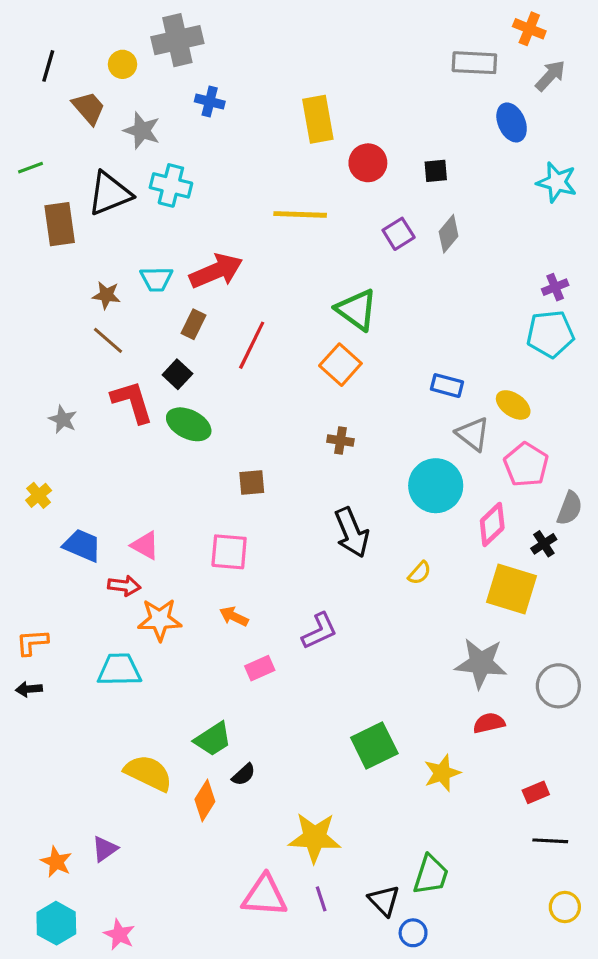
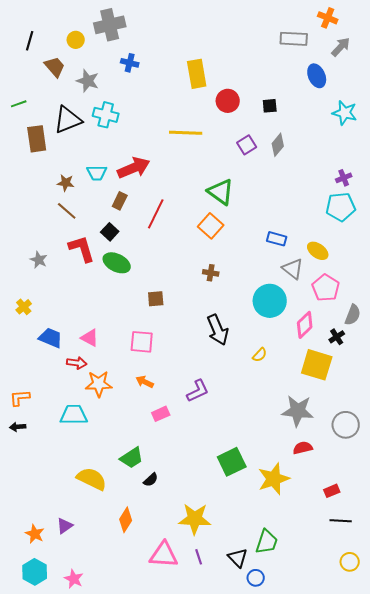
yellow star: (442, 773) -> (274, 479), size x1.4
orange diamond: (205, 800) -> (126, 520), moved

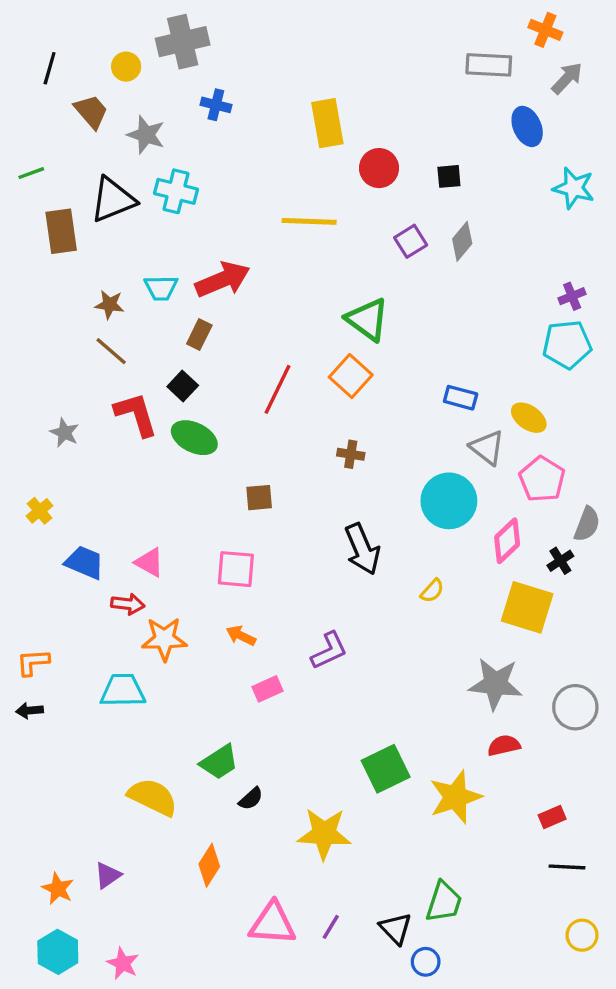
red line: (156, 214) -> (277, 389), moved
yellow star: (195, 519) -> (324, 834), moved
purple line: (199, 557) -> (331, 927), turned 49

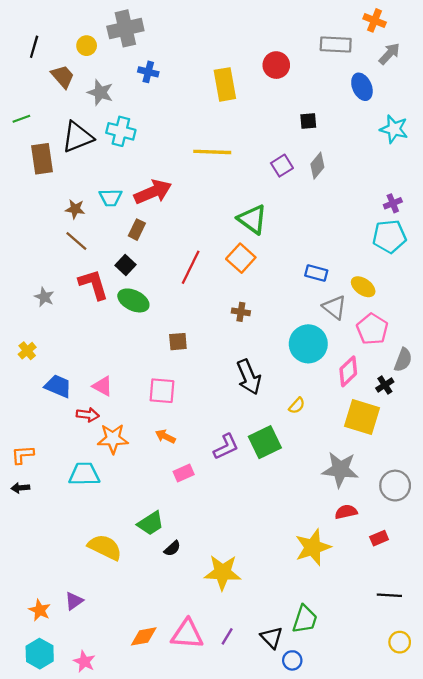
red circle: (379, 168) -> (276, 65), moved
green square: (386, 769) -> (265, 442), moved
red rectangle: (552, 817) -> (379, 538), moved
orange diamond: (209, 865) -> (144, 636), moved, turned 48

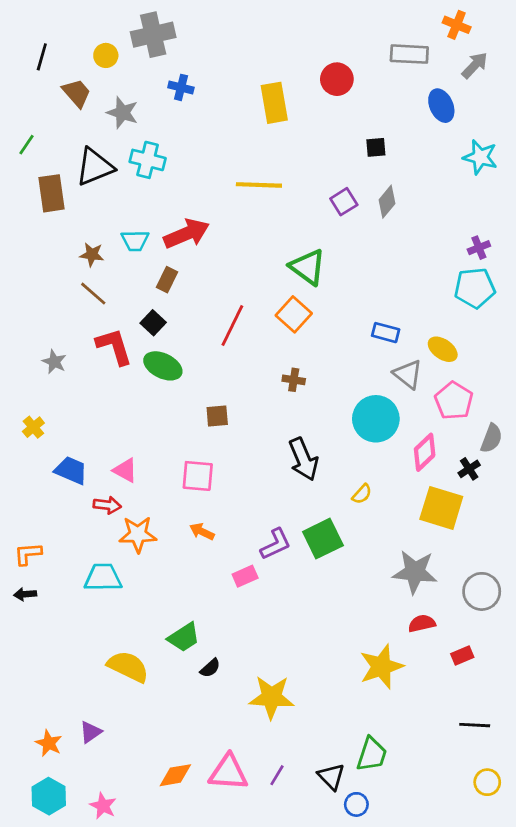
green line: (21, 119) -> (26, 145), turned -36
pink rectangle: (184, 473) -> (245, 576), moved

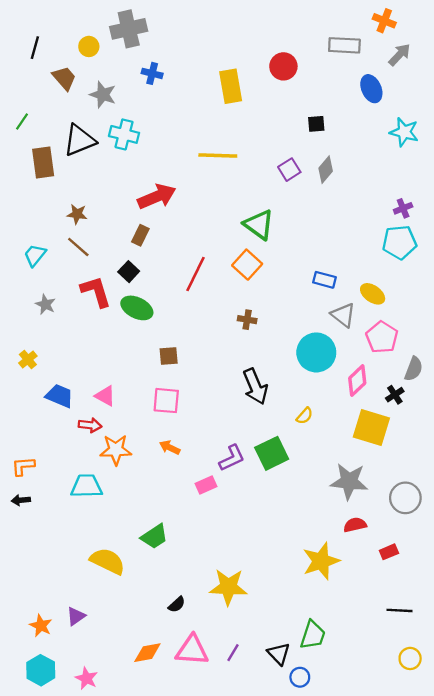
cyan trapezoid: (135, 241) -> (35, 255), moved, turned 130
brown square: (217, 416) -> (169, 356), moved
black semicircle: (210, 668) -> (177, 605), moved

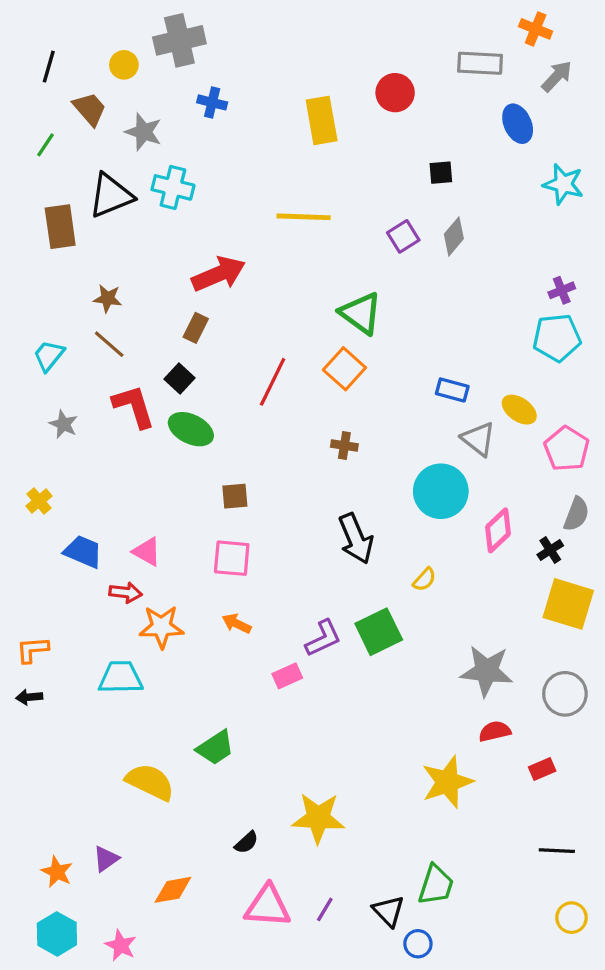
green line: (22, 122) -> (45, 145), moved
pink pentagon: (382, 337) -> (567, 449), moved
yellow square: (371, 428) -> (568, 604), moved
orange diamond: (147, 653) -> (173, 890), moved

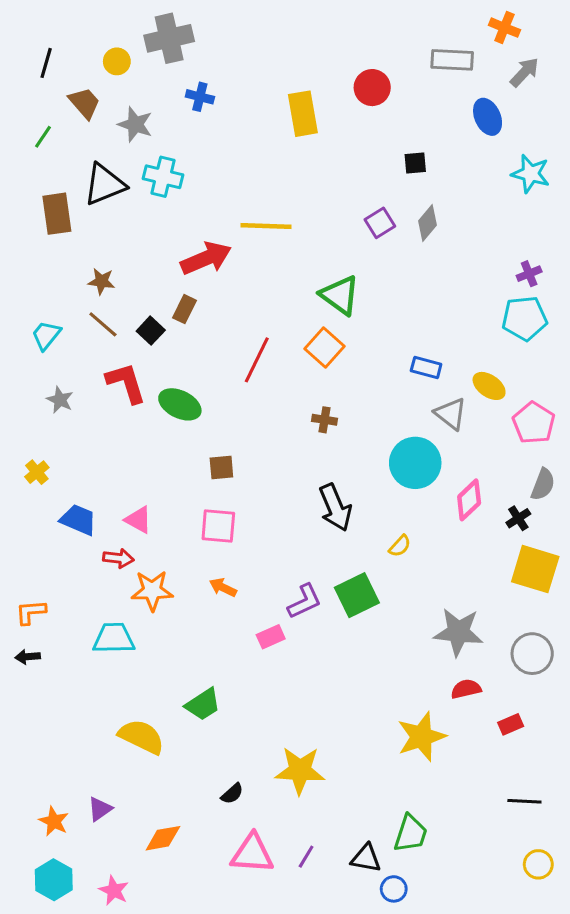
yellow line: (304, 217) -> (266, 226), moved
black square: (179, 379) -> (151, 331), moved
black triangle: (389, 911) -> (366, 858), turned -36

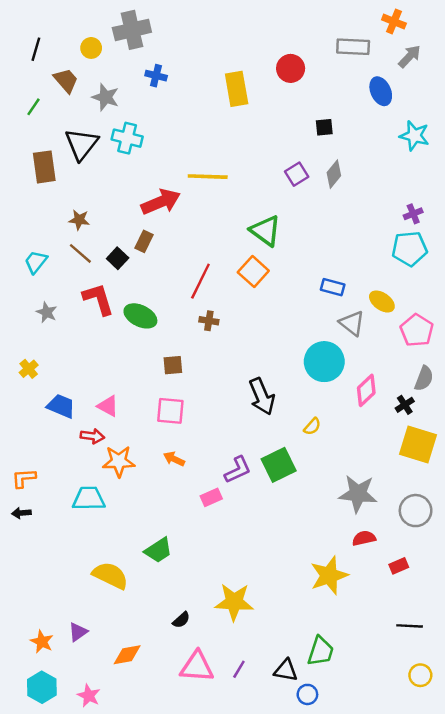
black triangle: (105, 184) -> (82, 144), turned -30
brown cross: (324, 420) -> (209, 321), moved

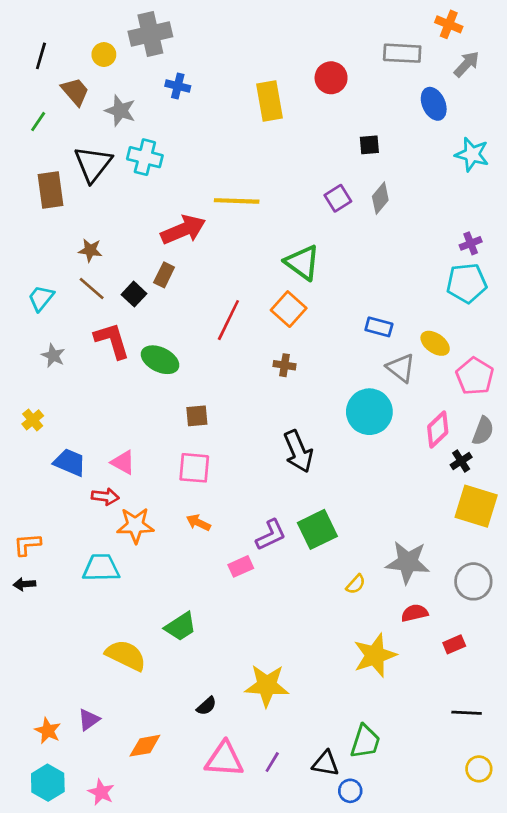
brown cross: (209, 321) -> (285, 365), moved
pink diamond: (366, 390) -> (438, 430), moved
yellow semicircle: (312, 426) -> (356, 584), moved

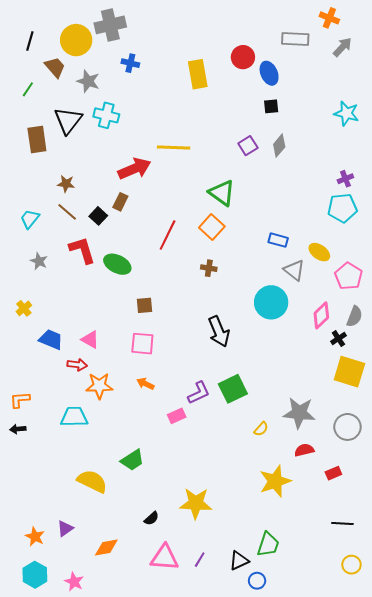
yellow circle: (104, 55) -> (76, 40), size x1.8
blue ellipse: (434, 104) -> (269, 73), moved
black triangle: (326, 763) -> (239, 561), turned -35

